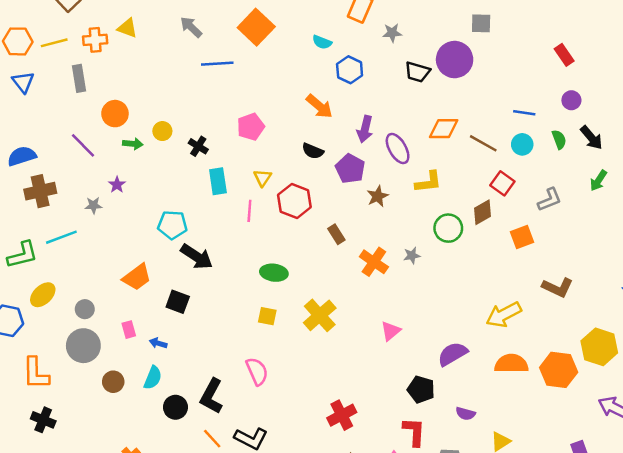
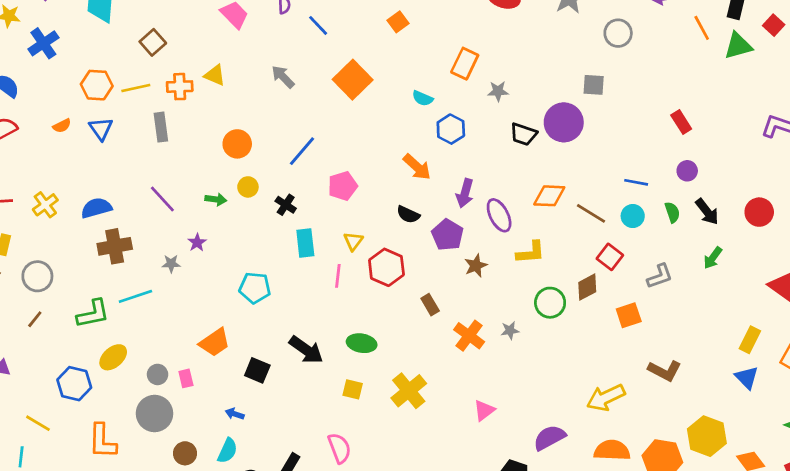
blue line: (217, 64) -> (302, 151), moved, turned -48
orange circle: (115, 114) -> (237, 144), moved
black arrow: (197, 257) -> (306, 350), moved
pink rectangle: (129, 330) -> (186, 378), moved

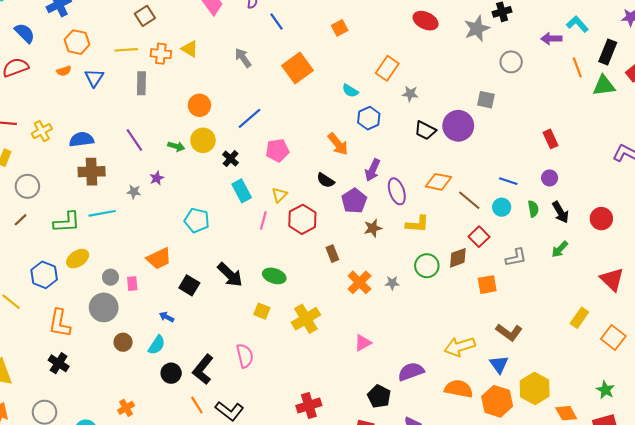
orange hexagon: (97, 85) -> (77, 42), moved
yellow circle: (248, 187) -> (203, 140), size x1.5
cyan rectangle: (305, 243) -> (242, 191), turned -30
blue triangle: (747, 378) -> (499, 364), moved

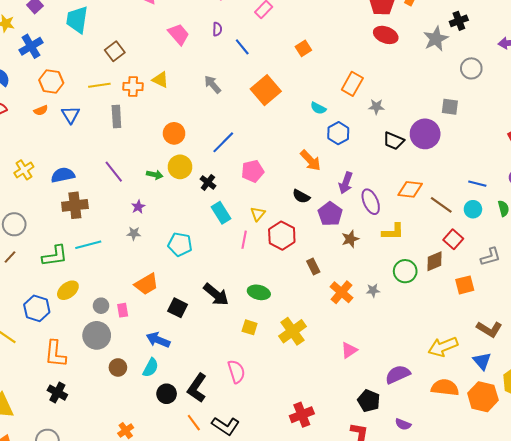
gray star: (134, 192) -> (134, 233), moved
blue arrow: (167, 317) -> (158, 340), size x1.6

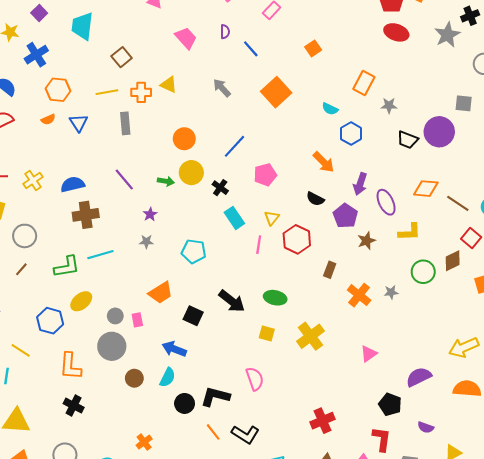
brown rectangle: (313, 266) -> (330, 270), turned 49
black L-shape: (197, 388) -> (215, 397), turned 72

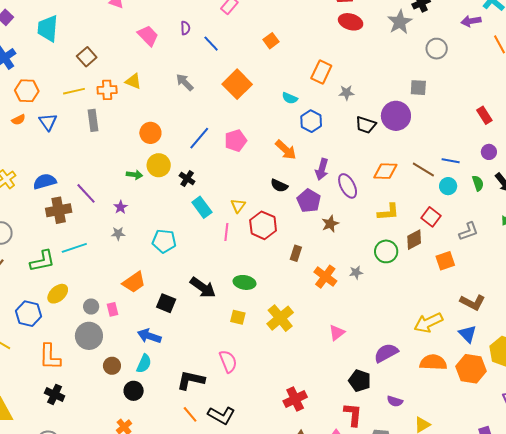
pink pentagon: (265, 175) -> (236, 141), moved
purple line: (124, 179) -> (86, 193), moved
brown line: (458, 203) -> (423, 169), moved
yellow L-shape: (410, 232) -> (388, 212), moved
black circle: (185, 403) -> (134, 391), moved

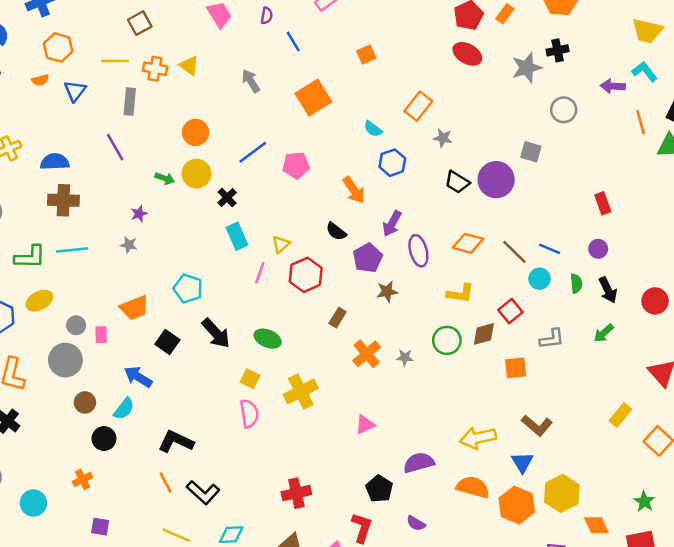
purple line: (86, 193) -> (115, 147), moved
cyan pentagon: (164, 241) -> (188, 289), moved
pink semicircle: (228, 361) -> (249, 414), moved

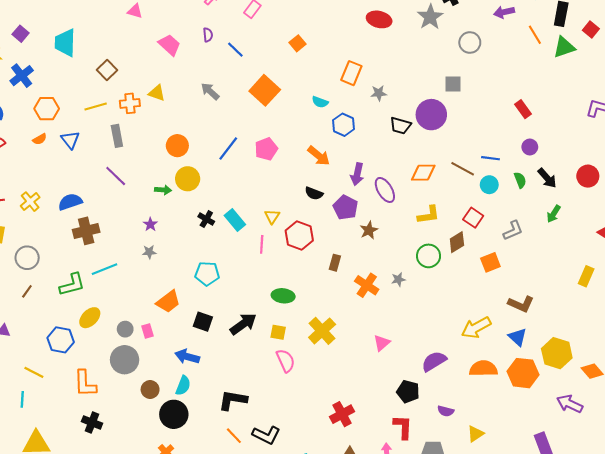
black cross: (227, 198) -> (206, 219), moved
black arrow: (216, 333) -> (243, 324), moved, turned -68
black circle: (104, 439) -> (174, 414), size x1.4

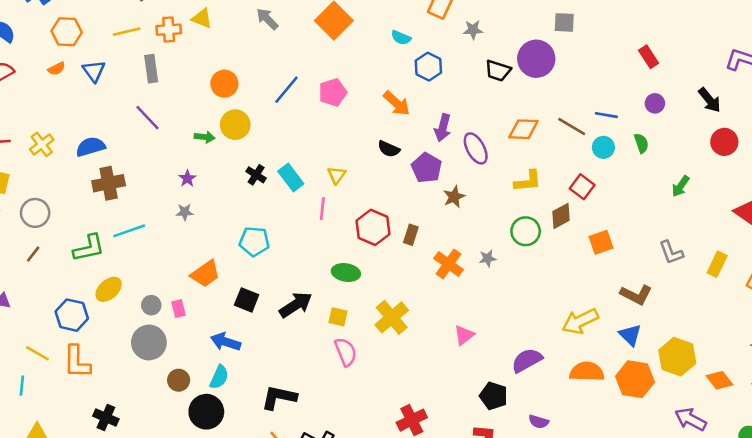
black arrow: (547, 178) -> (710, 100), moved
gray L-shape: (513, 231) -> (671, 253), moved, turned 90
red hexagon: (299, 236) -> (373, 227), moved
orange L-shape: (85, 384) -> (77, 362), moved

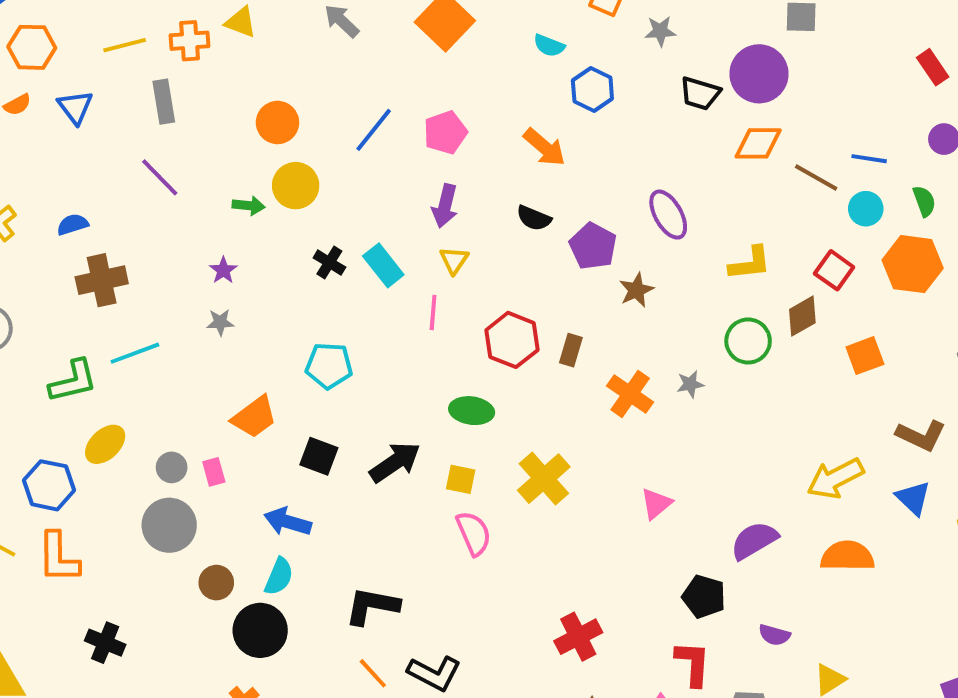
purple arrow: (443, 128) -> (445, 206), moved
orange diamond: (523, 129) -> (758, 143), moved
blue semicircle: (91, 147) -> (73, 224), size x0.7
orange hexagon: (635, 379) -> (913, 264), moved

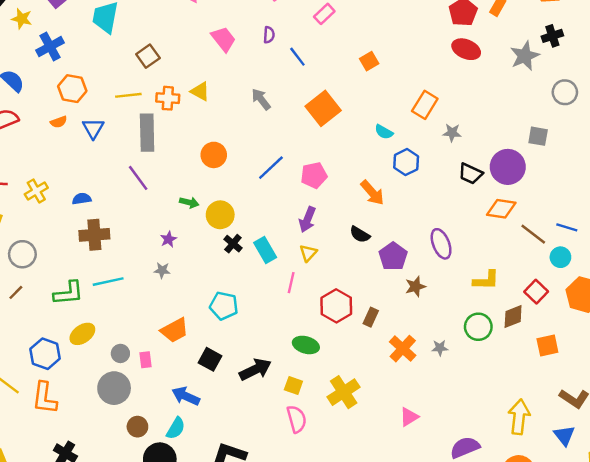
gray rectangle: (164, 102) -> (147, 133), size x1.4
yellow circle: (296, 186) -> (220, 215), moved
yellow arrow: (835, 478) -> (519, 417), turned 116

